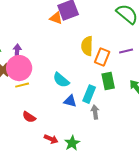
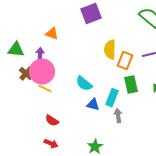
orange triangle: (56, 18) -> (52, 34), moved
yellow line: (22, 85) -> (45, 89), turned 40
red arrow: (51, 139) -> (51, 144), moved

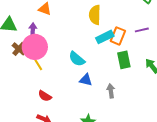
yellow semicircle: (110, 50) -> (95, 15), moved
yellow line: (45, 89) -> (38, 64), turned 32
cyan rectangle: (112, 98) -> (105, 37), moved, turned 42

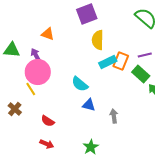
purple arrow: (33, 30) -> (36, 55), turned -32
brown cross: (19, 49) -> (15, 109), moved
green rectangle: (124, 60) -> (141, 74), moved, turned -36
yellow line: (38, 64) -> (31, 89), moved

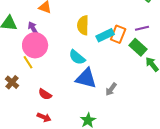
yellow semicircle: (98, 40) -> (83, 25), moved
blue triangle: (89, 105) -> (86, 78), size x1.6
gray arrow: (114, 116) -> (111, 89), turned -136

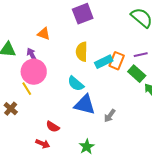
red semicircle: (45, 94) -> (53, 127), moved

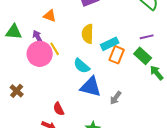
orange rectangle: (117, 61) -> (117, 55), moved
yellow line: (27, 89) -> (55, 49), moved
red semicircle: (53, 127) -> (59, 109), turned 32

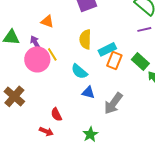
purple line: (147, 37) -> (144, 29), moved
blue triangle: (91, 87) -> (88, 92), size x0.6
brown cross: (17, 91) -> (14, 96), size x1.5
gray arrow: (116, 98) -> (113, 103), size x1.6

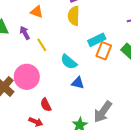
yellow semicircle: (85, 39) -> (74, 16), moved
pink circle: (37, 59) -> (27, 77), moved
gray arrow: (113, 103) -> (103, 112), moved

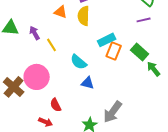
orange triangle: (37, 12) -> (61, 12), moved

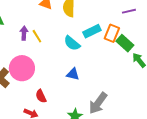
purple arrow: (35, 33) -> (24, 33), moved, turned 32
orange rectangle: (114, 51) -> (112, 33), moved
cyan semicircle: (79, 62) -> (72, 43), moved

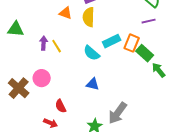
pink circle: (22, 68) -> (42, 78), size x0.7

